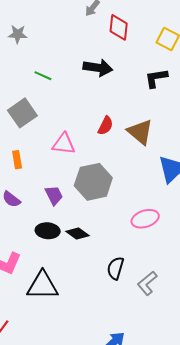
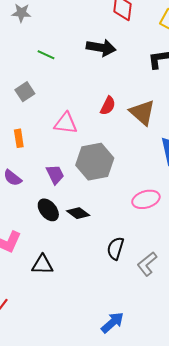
gray square: (22, 113) -> (25, 92), size x0.7
black ellipse: (48, 231) -> (48, 210), turned 45
black triangle: (43, 286) -> (42, 265), size x0.7

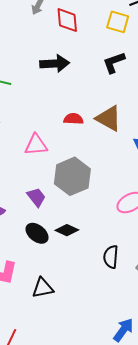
red semicircle: (108, 106) -> (73, 119), turned -102

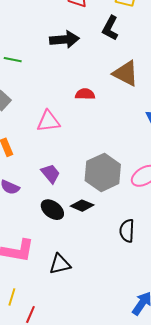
black L-shape: (114, 62) -> (110, 28), moved, turned -40
brown triangle: (109, 118) -> (126, 73), moved
gray hexagon: (72, 176) -> (103, 172), moved

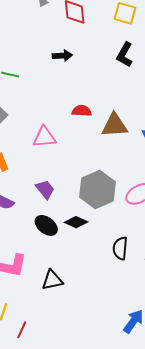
black L-shape: (110, 28) -> (125, 55), moved
black arrow: (64, 39) -> (62, 56), size x0.7
brown triangle: (126, 73) -> (114, 125), moved, turned -32

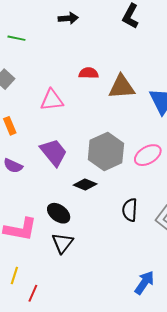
purple trapezoid: (45, 189) -> (54, 152), size x1.4
black ellipse: (46, 225) -> (59, 213), moved
black triangle: (52, 280) -> (63, 243), turned -40

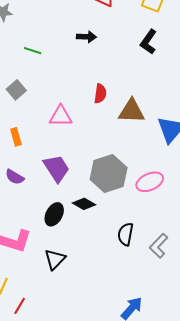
red semicircle: (89, 73) -> (100, 94), turned 90
black ellipse: (59, 213) -> (54, 214), moved, turned 75

